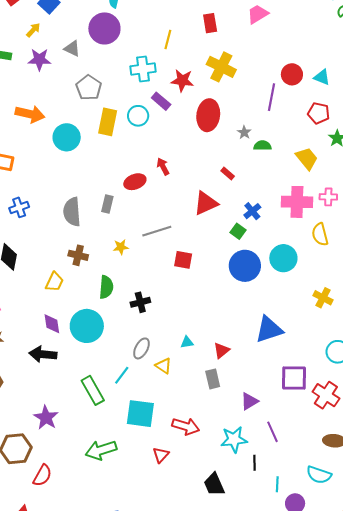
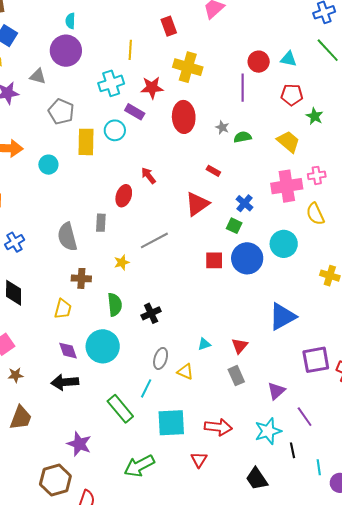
cyan circle: (67, 137) -> (48, 165), size x0.7
red ellipse: (135, 182) -> (124, 196), turned -40
red square: (183, 260) -> (214, 260), moved

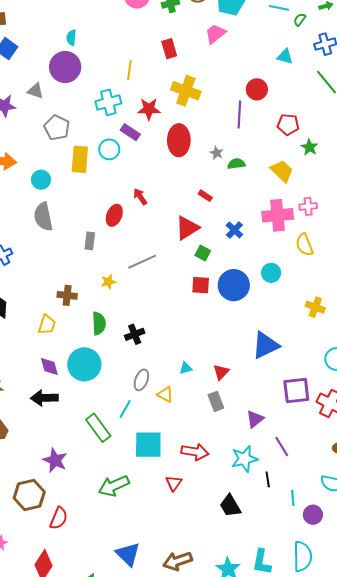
cyan triangle: (288, 59) -> (285, 57), moved
green square: (234, 226) -> (203, 253), moved
gray semicircle: (67, 237) -> (43, 217), moved
cyan circle: (284, 244) -> (271, 273), size x0.7

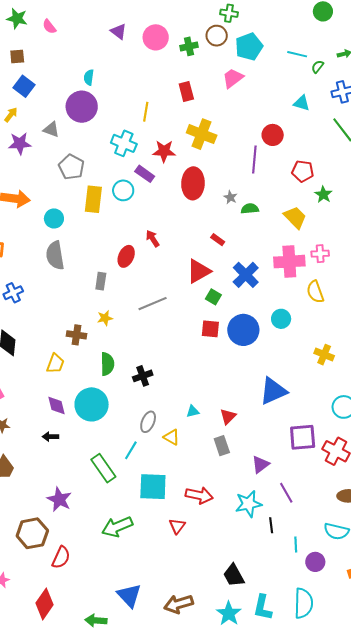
cyan cross: (108, 102) -> (124, 143), turned 35
blue cross: (234, 230) -> (246, 275), size x1.5
yellow star: (108, 282) -> (105, 318), moved
black arrow: (44, 398) -> (50, 437), size x0.6
black trapezoid: (230, 506) -> (234, 575), moved

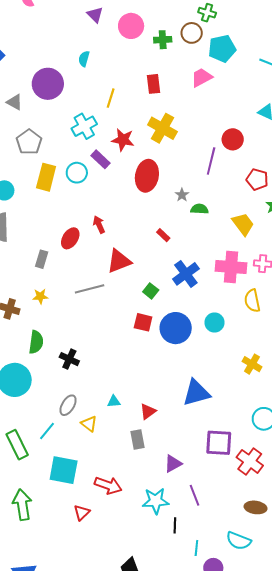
cyan semicircle: (89, 77) -> (84, 59), moved
cyan cross: (124, 143) -> (84, 126), turned 30
red triangle: (199, 271) -> (119, 261), moved
black cross: (143, 376) -> (69, 359), turned 36
green arrow: (117, 527) -> (22, 505), turned 96

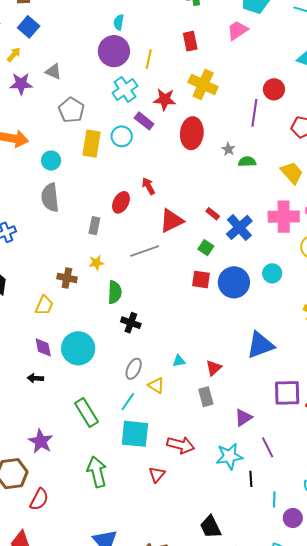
purple circle: (48, 84) -> (114, 51), moved
red rectangle: (163, 235) -> (213, 214), moved
green semicircle: (36, 342) -> (115, 292), moved
cyan line: (47, 431) -> (128, 402), moved

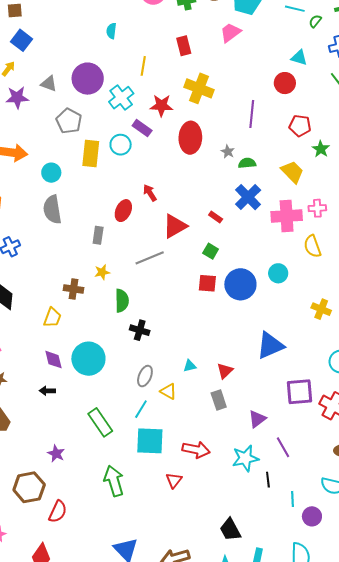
purple circle: (114, 51) -> (88, 79), moved
red circle: (274, 89) -> (285, 83), moved
blue cross: (239, 227) -> (248, 197), moved
purple star: (41, 441) -> (56, 454), size x0.7

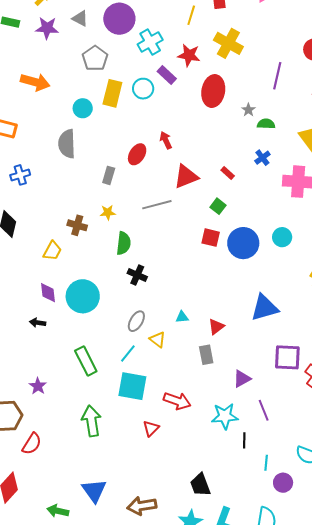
yellow line: (143, 66) -> (191, 15), moved
cyan circle: (51, 173) -> (83, 108), moved
blue cross: (248, 197) -> (262, 158), size x0.6

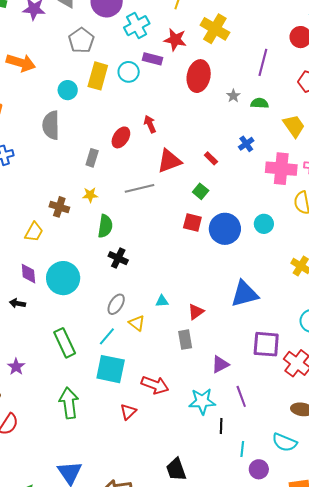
purple rectangle: (167, 75) -> (152, 59), turned -30
green semicircle: (266, 124) -> (260, 103), moved

